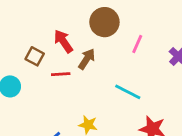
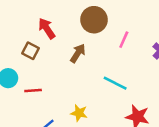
red arrow: (63, 41) -> (47, 28), moved
red line: (61, 74) -> (33, 91), moved

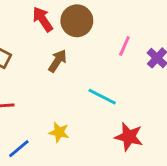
red arrow: (47, 28) -> (43, 19), moved
pink line: (124, 40) -> (124, 46), moved

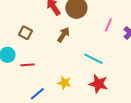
red star: (129, 137) -> (98, 84), moved

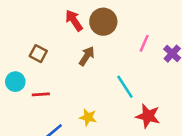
cyan line: (93, 59) -> (125, 87), turned 30
red star: (98, 84) -> (148, 116), moved

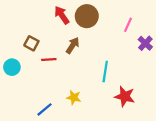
pink line: (144, 43) -> (128, 25), moved
cyan line: (125, 87) -> (105, 71), turned 42
red line: (41, 94) -> (49, 60), moved

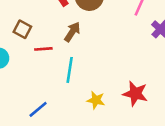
cyan line: (105, 71) -> (70, 70), moved
yellow star: (74, 97) -> (96, 100), moved

